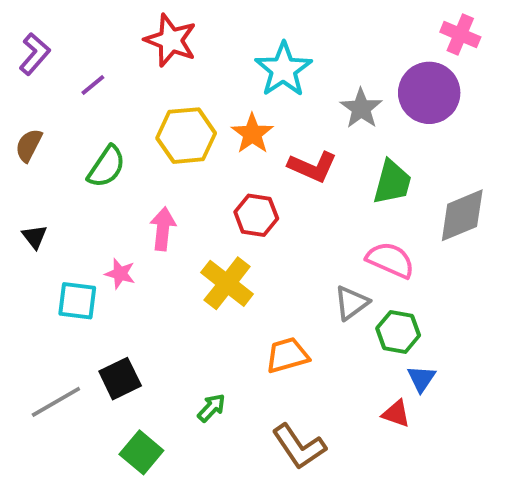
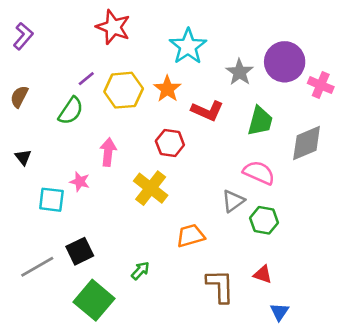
pink cross: (460, 35) -> (321, 85), moved
purple line: (93, 85) -> (86, 79), moved
blue triangle: (421, 379) -> (279, 312), moved
brown L-shape: (299, 447) -> (220, 286), moved, turned -147
green square: (141, 452) -> (94, 300), size x1.4

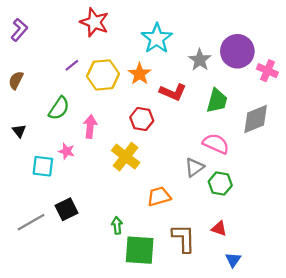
green semicircle: (71, 111) -> (59, 108), moved
green arrow: (140, 271) -> (117, 225), turned -49
green square: (94, 300) -> (140, 250), moved, turned -36

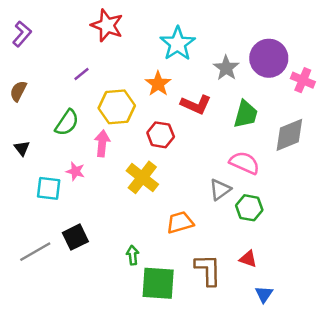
yellow hexagon: (103, 75) -> (117, 107), moved

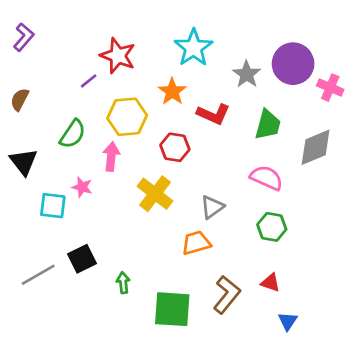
red star: (107, 25) -> (118, 56), moved
black triangle: (22, 148) -> (24, 162), size x1.6
gray triangle: (220, 190) -> (212, 207), moved
green arrow: (133, 255) -> (123, 283), moved
brown L-shape: (208, 270) -> (227, 295), turned 40

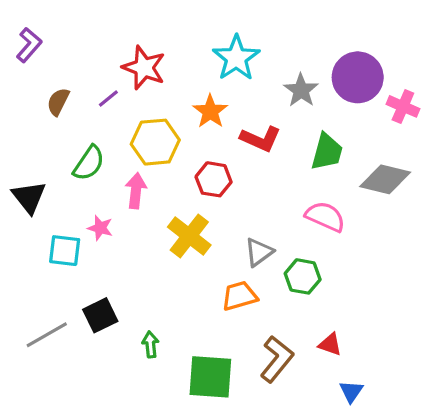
brown semicircle: (20, 99) -> (58, 102), moved
gray diamond: (316, 147) -> (385, 179), turned 36
green hexagon: (272, 227) -> (303, 276), moved

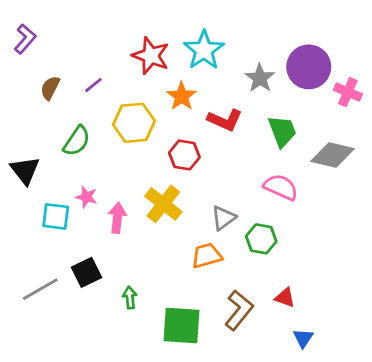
red star: (144, 68) -> (151, 56), moved
green trapezoid: (327, 152) -> (282, 131), turned -36
pink arrow: (136, 191) -> (117, 218), moved

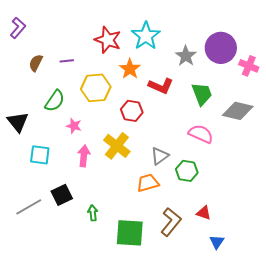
purple line: (93, 85) -> (67, 61), turned 32
pink star: (86, 197) -> (74, 126), moved

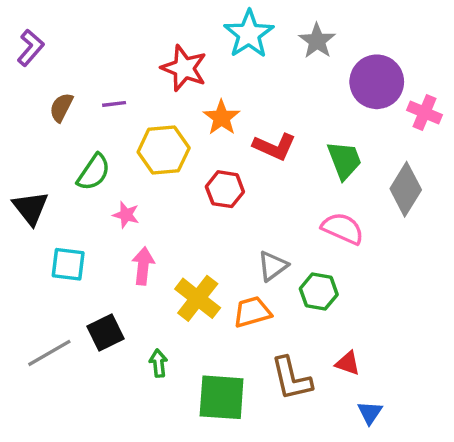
cyan star: (146, 36) -> (249, 34), moved
gray star: (186, 56) -> (317, 41), moved
gray diamond: (238, 111) -> (406, 189), turned -72
yellow cross: (117, 146) -> (198, 298), moved
brown L-shape: (171, 222) -> (291, 379), turned 128

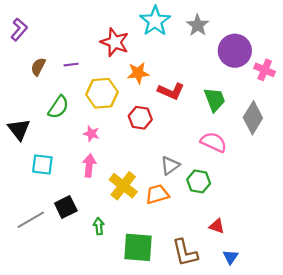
orange star: (222, 118) -> (138, 73), turned 30
pink star: (126, 215) -> (91, 134), moved
brown L-shape: (291, 379) -> (185, 253), moved

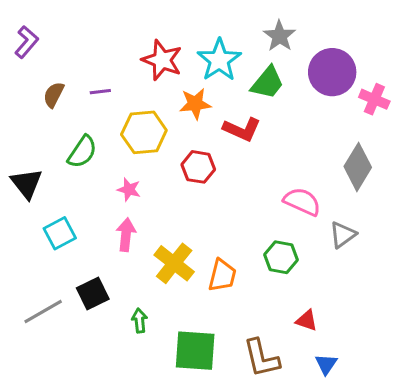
cyan star: (155, 21) -> (219, 60), moved
green trapezoid: (215, 100) -> (267, 83), moved, turned 60
cyan square: (42, 164) -> (60, 233), turned -35
gray triangle: (170, 166) -> (343, 235), moved
orange trapezoid: (157, 194) -> (222, 275), turned 120

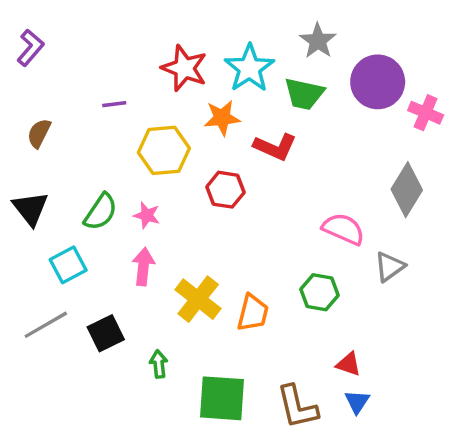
green trapezoid: (267, 83) -> (304, 94), turned 63
brown semicircle: (54, 95) -> (39, 133), moved
green semicircle: (82, 152) -> (101, 212), moved
gray line: (43, 311) -> (46, 325), moved
blue triangle: (326, 364) -> (357, 402), moved

